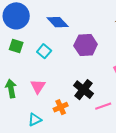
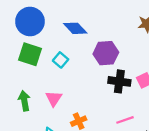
green square: (16, 46) -> (30, 54), size x1.5
black cross: (83, 90) -> (119, 81), moved, turned -30

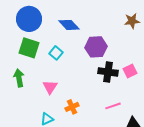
green arrow: (24, 101) -> (19, 78), moved

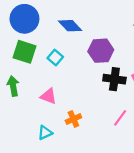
pink triangle: (50, 87) -> (48, 96), turned -42
pink line: (113, 106) -> (120, 118), turned -35

